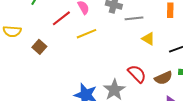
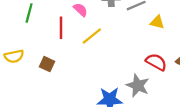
red line: (61, 18) -> (61, 28), turned -36

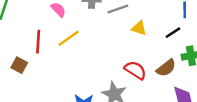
red line: (61, 28) -> (38, 42), moved

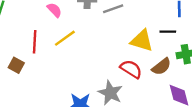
yellow triangle: (139, 28) -> (142, 41), moved, size x1.5
black line: (173, 33) -> (168, 32), turned 35

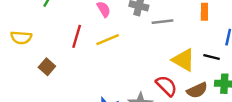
brown square: (16, 65) -> (47, 67), moved

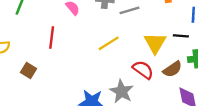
yellow line: (108, 40) -> (109, 43), moved
yellow triangle: (184, 60) -> (155, 43), turned 40

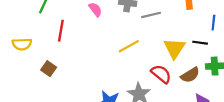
red line: (52, 37) -> (61, 31), moved

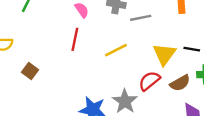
red line: (61, 31) -> (75, 39), moved
red semicircle: (161, 74) -> (149, 81), turned -80

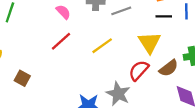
red line: (75, 39) -> (61, 41), turned 45
black line: (192, 49) -> (164, 16), moved

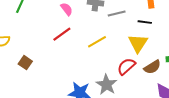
black line: (164, 16) -> (145, 22), moved

